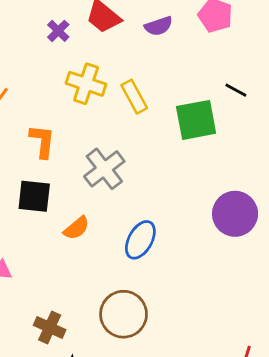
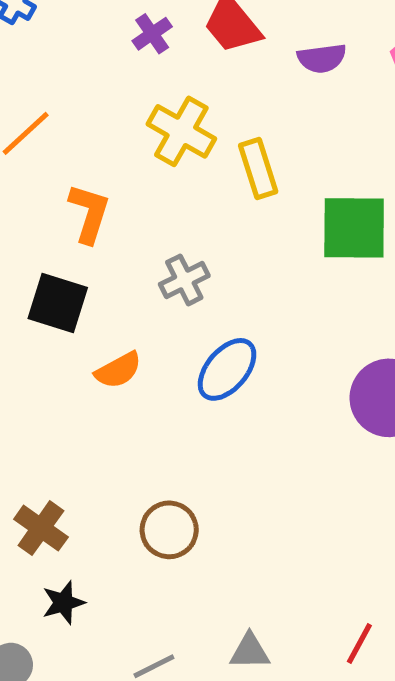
gray cross: (104, 169) -> (184, 280), size x0.7
blue ellipse: (140, 240) -> (227, 369), moved
brown circle: (124, 314) -> (169, 530), size x0.7

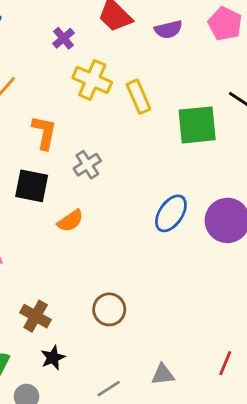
purple cross: (152, 34) -> (64, 38), moved
gray cross: (184, 280) -> (87, 165), moved
blue ellipse: (227, 369) -> (171, 213), moved

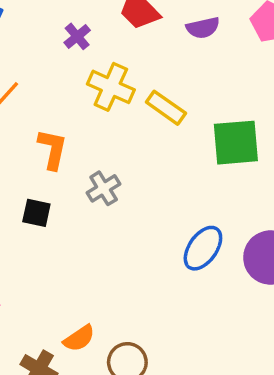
yellow rectangle: (138, 97) -> (166, 108), turned -32
black square: (32, 186) -> (36, 213), size x0.7
orange semicircle: (70, 221) -> (79, 338), moved

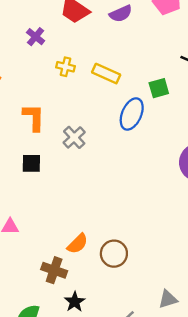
yellow cross: (111, 87) -> (65, 67), size x0.6
green square: (236, 143) -> (159, 88), size x0.6
blue ellipse: (203, 248) -> (132, 114), moved

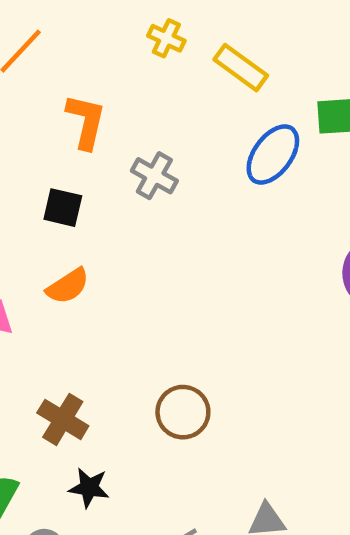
gray cross: (74, 137) -> (154, 176), turned -30
orange semicircle: (78, 244) -> (68, 286), moved
black star: (75, 302) -> (89, 488), turned 30

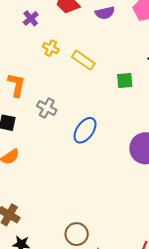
blue ellipse: (273, 155) -> (85, 130), moved
brown circle: (183, 412) -> (77, 234), moved

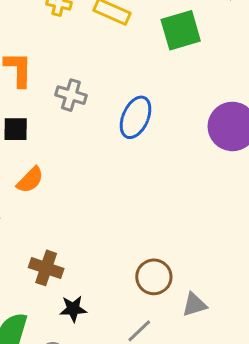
green square: (125, 81) -> (181, 30), size x1.5

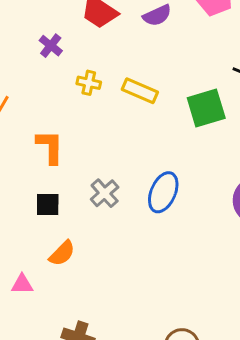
gray cross: (71, 95) -> (105, 193), moved, turned 32

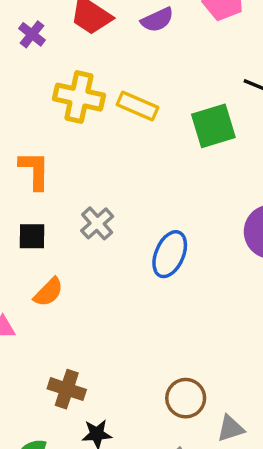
purple cross: (51, 46) -> (32, 34), moved
yellow cross: (89, 83) -> (79, 97), size x1.8
blue ellipse: (163, 192) -> (170, 254), moved

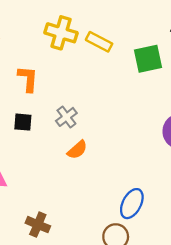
blue ellipse: (170, 254) -> (132, 204), moved
orange semicircle: (48, 292) -> (77, 150), moved

